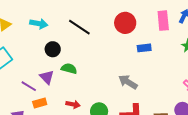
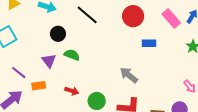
pink rectangle: (163, 21) -> (171, 18), turned -42
purple line: (29, 86) -> (19, 73), moved

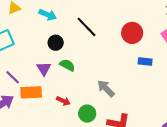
gray arrow: (129, 75) -> (106, 88), moved
orange rectangle: (39, 86) -> (31, 92), size x1.5

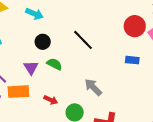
black line: (87, 27) -> (83, 40), moved
red circle: (132, 33) -> (135, 26), moved

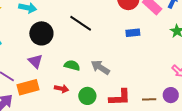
black circle: (43, 42) -> (41, 33), size x1.5
green semicircle: (54, 64) -> (72, 65), moved

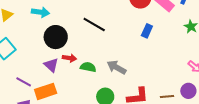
blue rectangle: (133, 33) -> (147, 31), turned -56
red arrow: (61, 89) -> (69, 58), moved

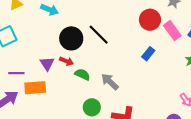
black circle: (56, 37) -> (71, 38), moved
purple line: (24, 82) -> (16, 73), turned -42

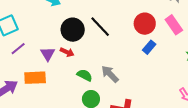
red circle: (150, 20) -> (145, 24), moved
purple line: (16, 73) -> (18, 49), moved, turned -42
green semicircle: (82, 74) -> (85, 75), moved

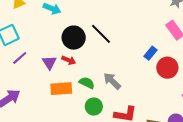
red circle: (145, 24) -> (167, 68), moved
orange rectangle: (35, 78) -> (61, 89), moved

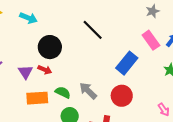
black line: (101, 34) -> (93, 30), moved
blue rectangle: (151, 53) -> (127, 63), size x1.6
red circle: (167, 68) -> (122, 96), moved

